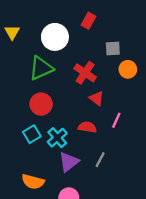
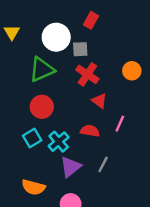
gray square: (113, 48) -> (80, 49), moved

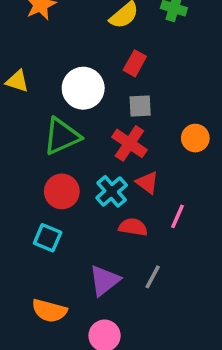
yellow triangle: (12, 32) -> (17, 81), turned -42
gray square: (80, 49) -> (140, 106), moved
cyan square: (32, 138) -> (48, 238), turned -36
cyan cross: (59, 142) -> (112, 191), moved

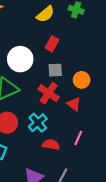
orange circle: (195, 138) -> (82, 80), moved
red triangle: (147, 183) -> (74, 104), moved

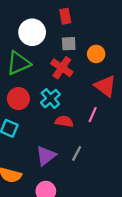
red rectangle: (52, 44) -> (65, 16), turned -40
red triangle: (74, 104) -> (105, 86), moved, size x1.5

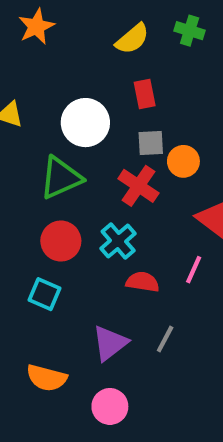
orange circle: (96, 54) -> (183, 161), moved

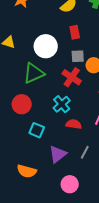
red circle: (61, 241) -> (22, 104), moved
cyan square: (45, 294) -> (37, 130), moved
pink circle: (110, 406) -> (70, 184), moved

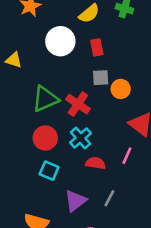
white circle: (46, 46) -> (60, 41), moved
red cross: (72, 77) -> (78, 104), moved
red circle: (22, 104) -> (45, 138), moved

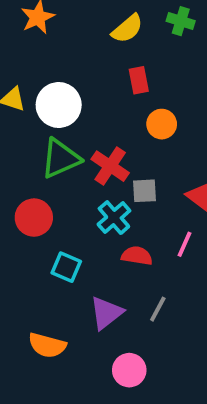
white circle: (60, 41) -> (59, 105), moved
gray square: (101, 78) -> (144, 191), moved
orange circle: (121, 89) -> (162, 124), moved
red circle: (45, 138) -> (34, 218), moved

